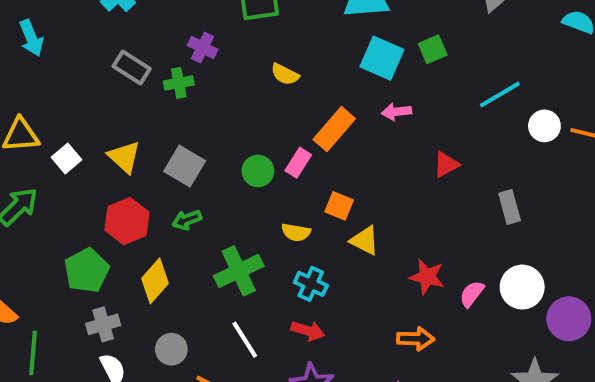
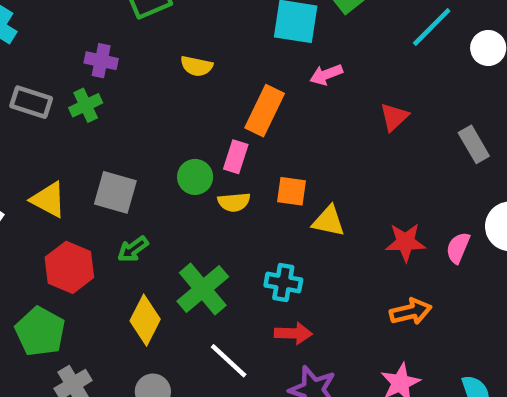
yellow semicircle: (296, 232) -> (234, 202), moved
yellow diamond: (155, 281) -> (145, 320), moved

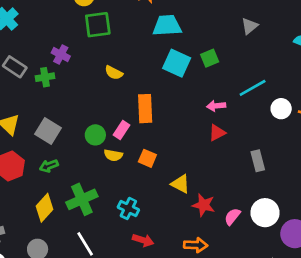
pink arrow: (326, 75) -> (216, 106), moved
orange rectangle: (265, 111) -> (145, 109), turned -44
yellow triangle: (329, 221) -> (180, 184), moved
red arrow: (293, 333) -> (143, 240), moved

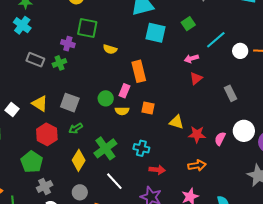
green square: (98, 25) -> (87, 28), moved, turned 30
green square: (210, 58) -> (188, 24), moved

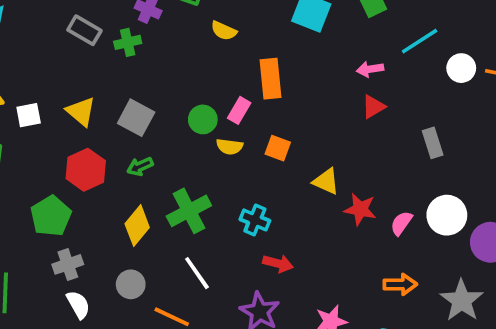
white square: (12, 110) -> (29, 115), turned 32
orange arrow: (197, 165) -> (400, 284), moved

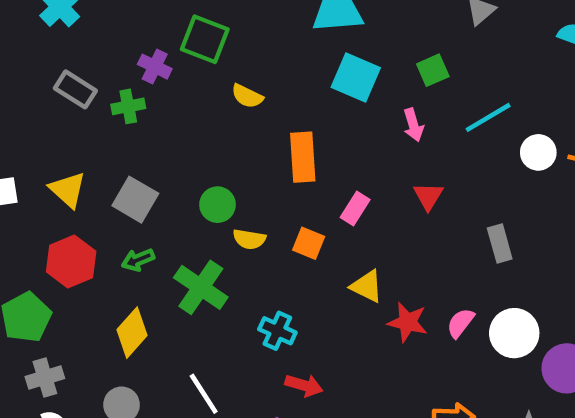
pink arrow: (370, 69) -> (413, 125), moved, turned -100
red triangle: (373, 107) -> (428, 196), turned -30
pink rectangle: (239, 110) -> (355, 209), moved
green cross: (189, 211) -> (201, 287), moved, turned -30
pink semicircle: (401, 223) -> (460, 323), moved

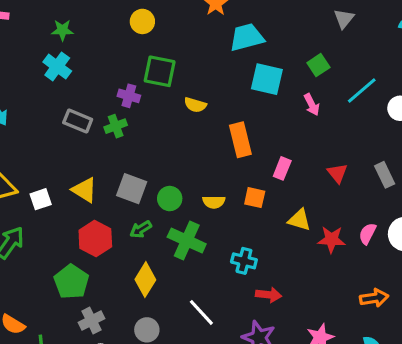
red triangle: (428, 196) -> (337, 173), moved
green circle: (217, 205) -> (170, 199), moved

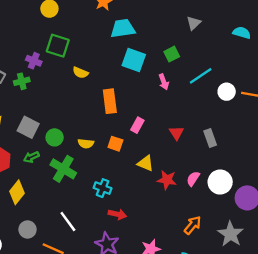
yellow diamond: (145, 280) -> (17, 192), moved
orange arrow: (374, 298) -> (193, 225), turned -48

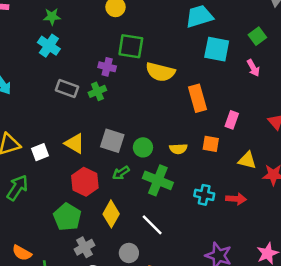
yellow semicircle: (80, 73) -> (160, 72), size x1.6
red arrow: (117, 214) -> (236, 199), moved
white line: (68, 222) -> (152, 225), moved

